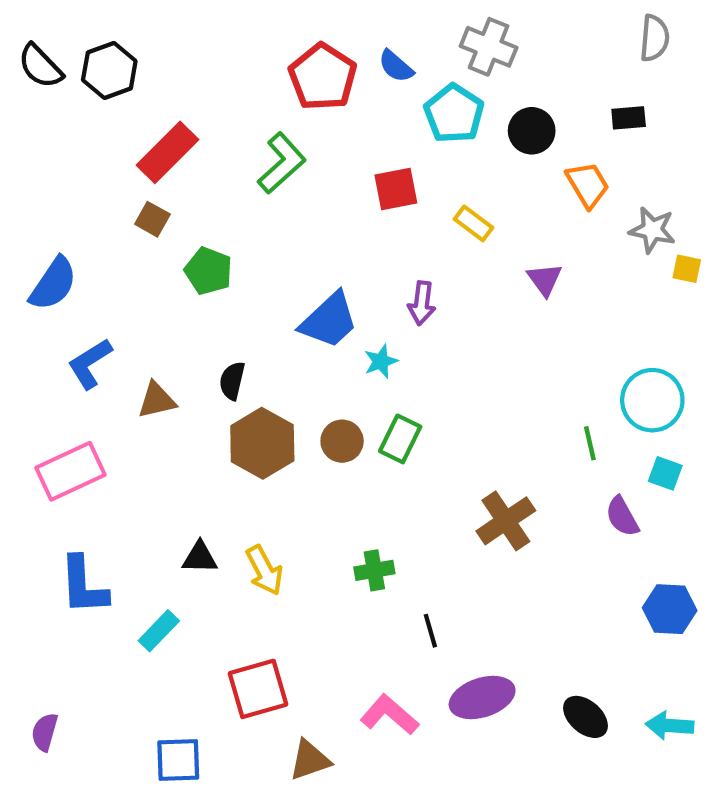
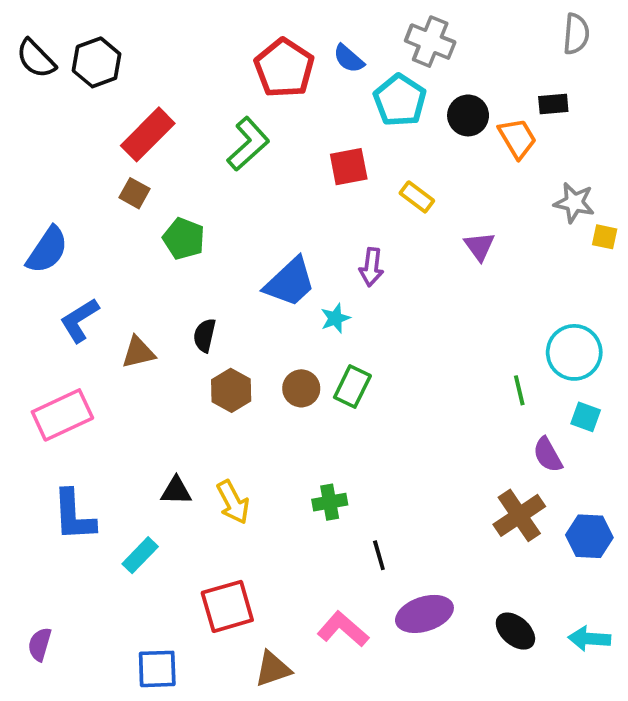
orange trapezoid: (588, 185) -> (517, 138), moved
brown hexagon: (262, 443) -> (231, 390), size x0.7
brown cross: (506, 521) -> (519, 515), moved

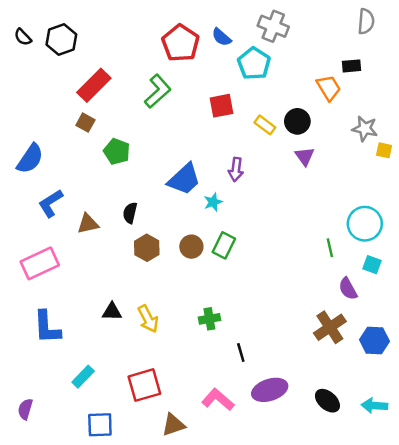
black semicircle: (36, 59) -> (23, 37), size x0.7
black circle: (468, 115) -> (297, 121), moved
cyan rectangle: (140, 555) -> (83, 377), moved

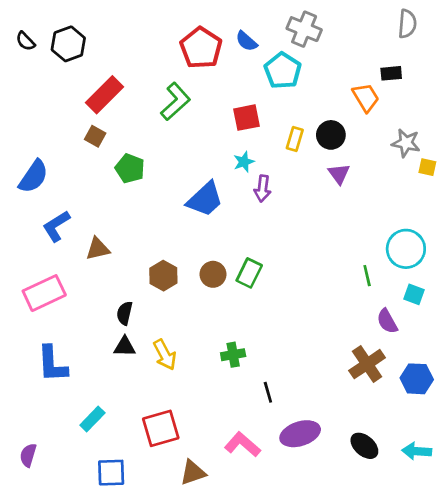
yellow rectangle: (265, 125) -> (295, 139), turned 70
cyan star: (213, 202) -> (244, 162), moved
black semicircle: (130, 213) -> (125, 313), moved

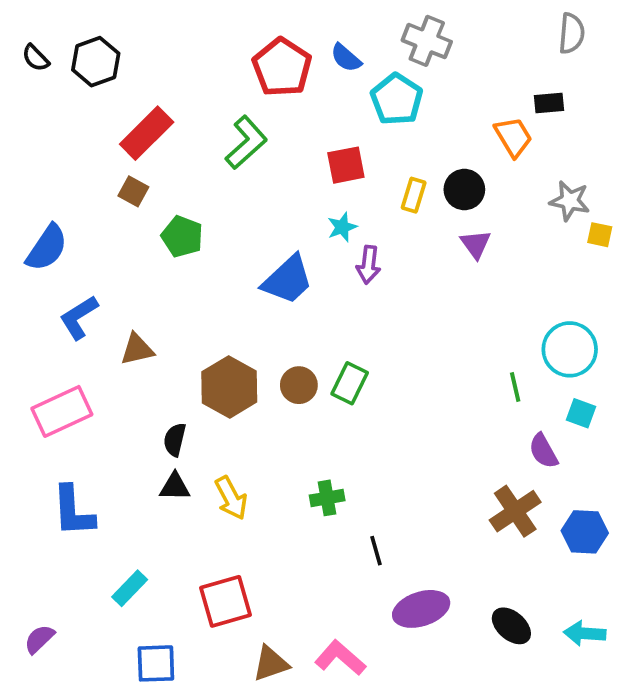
brown hexagon: (163, 276) -> (229, 387), size x1.4
pink L-shape: (242, 444) -> (340, 658), moved
purple semicircle: (28, 455) -> (39, 639), turned 30

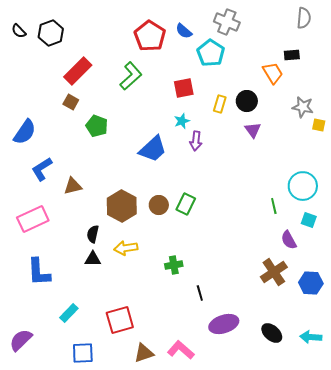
yellow arrow: (231, 498) -> (126, 248), moved, turned 110
purple semicircle: (39, 639) -> (21, 340), size x1.4

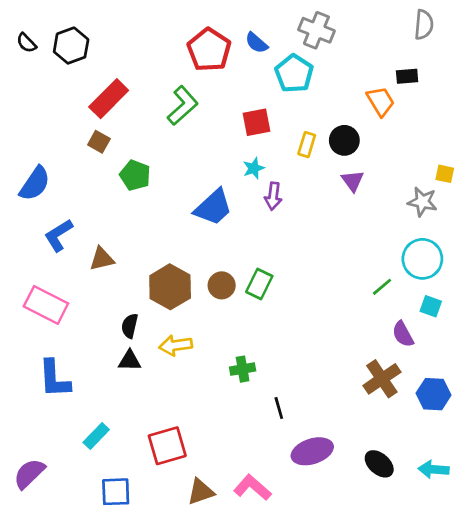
gray star: (303, 107) -> (422, 202), moved
green line: (274, 206) -> (382, 287), turned 63
pink rectangle: (33, 219) -> (46, 305), turned 52

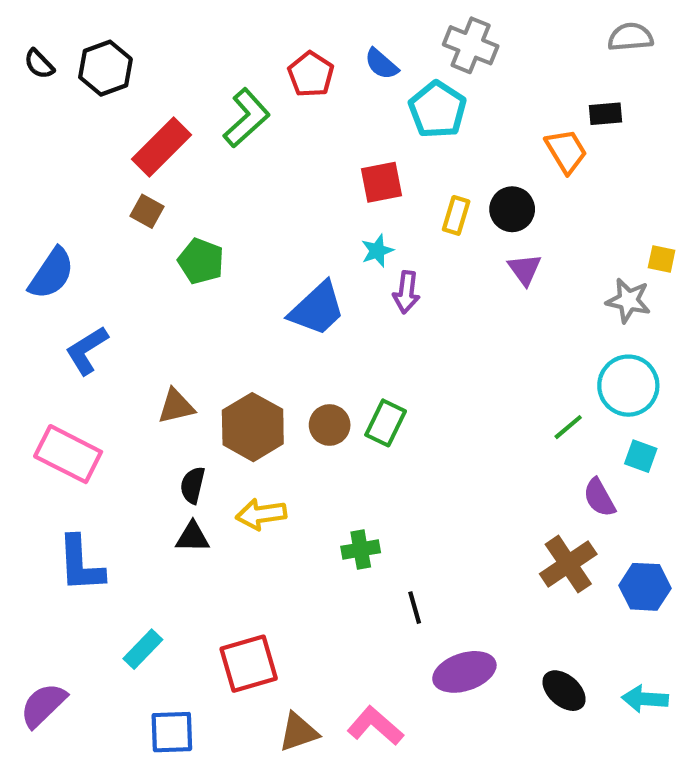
gray semicircle: (424, 25) -> (630, 37), turned -100
red pentagon: (209, 50) -> (311, 74), size x0.7
green L-shape: (183, 106) -> (247, 118), moved
brown triangle: (102, 259) -> (176, 406), moved

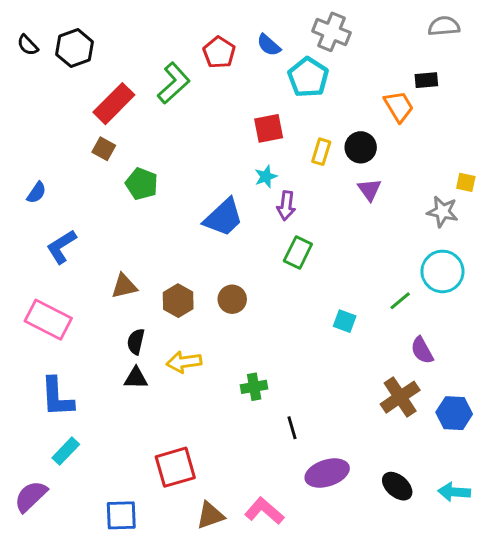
blue semicircle: (52, 274) -> (37, 193), size x0.6
green rectangle: (386, 423) -> (298, 252), moved
brown hexagon: (253, 427) -> (178, 301), size x0.7
cyan square: (641, 456) -> (345, 321), moved
cyan rectangle: (143, 649) -> (66, 451), moved

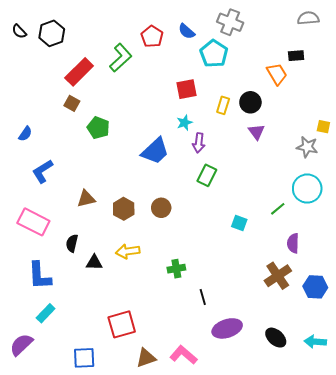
black semicircle: (136, 342) -> (72, 243), moved
purple semicircle: (422, 350) -> (293, 243), turned 30

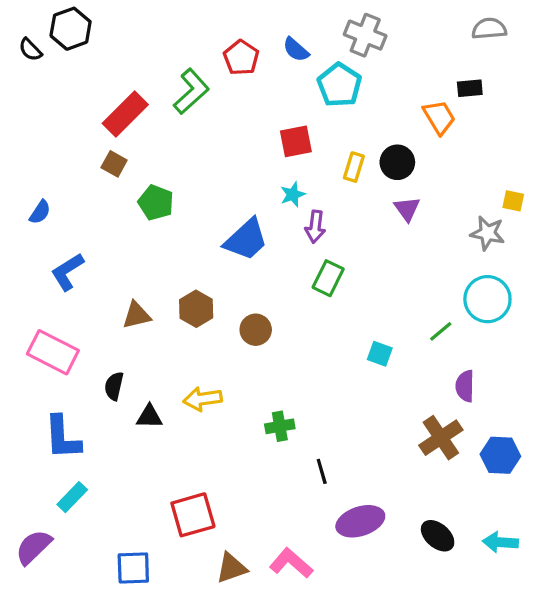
black hexagon: (52, 33) -> (71, 29), moved
brown hexagon: (124, 209) -> (196, 309), moved

